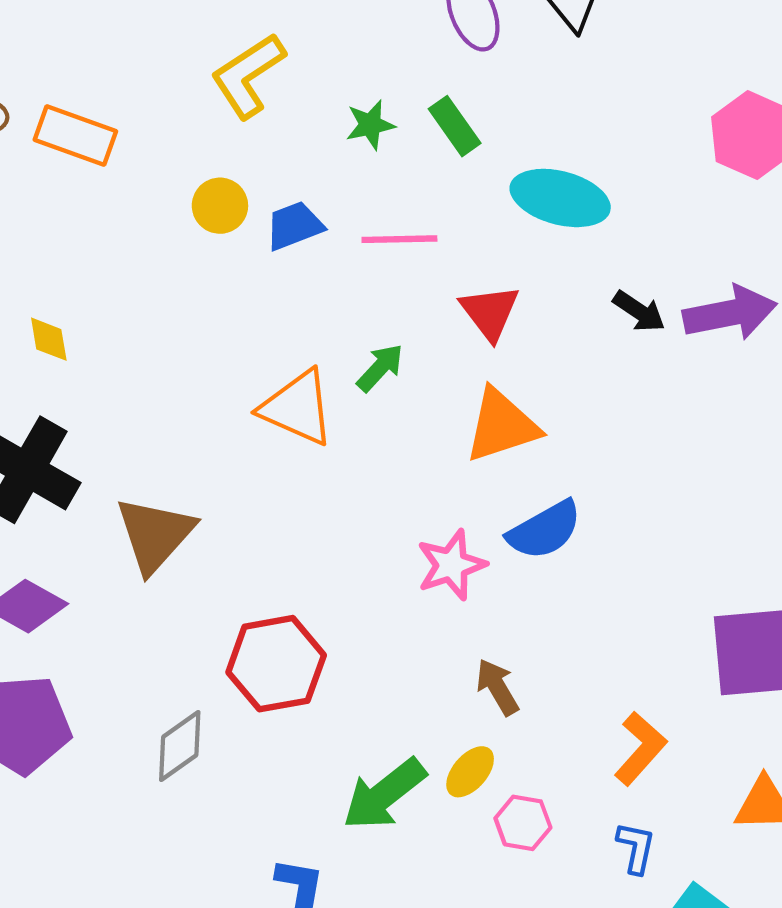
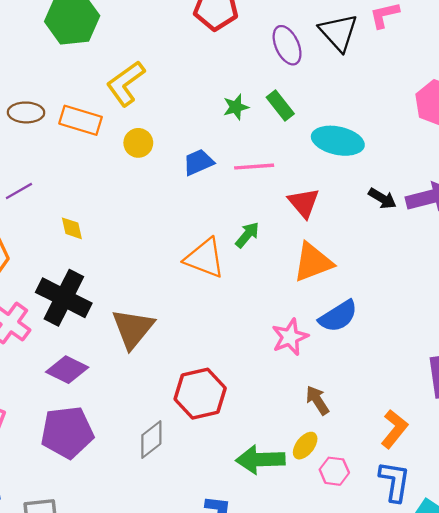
yellow L-shape: (248, 76) -> (126, 83), moved
yellow circle: (220, 206) -> (138, 143), moved
green arrow: (384, 794) -> (260, 460), turned 39
blue L-shape: (636, 848) -> (395, 481), size x1.5

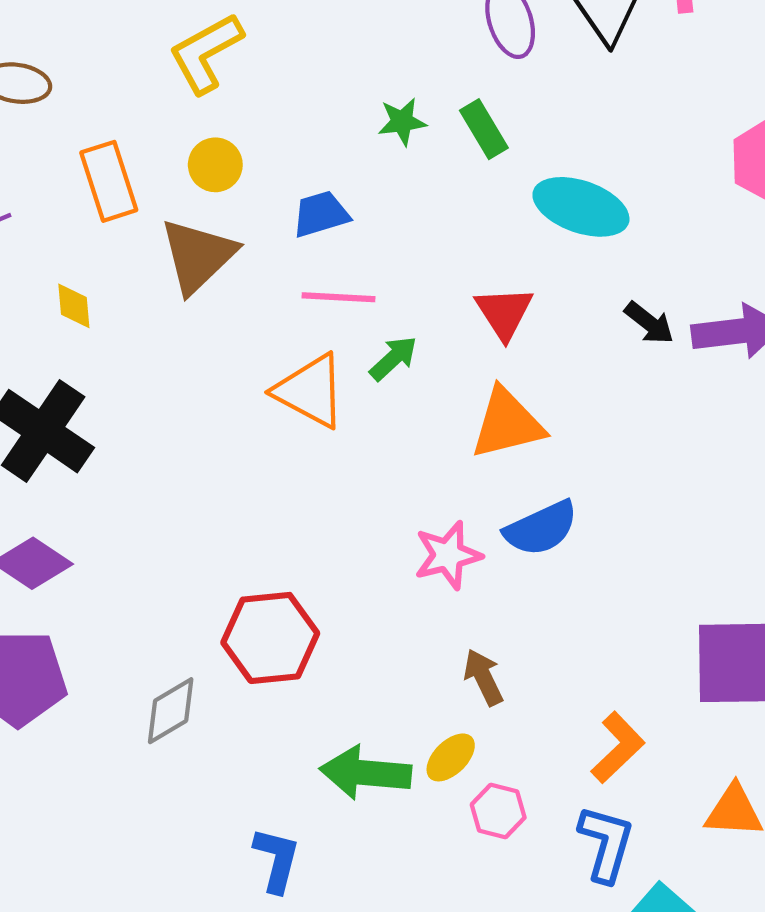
orange rectangle: (81, 120) -> (109, 181), moved, turned 48
pink line: (254, 167) -> (339, 297), moved
brown triangle: (133, 329) -> (198, 256), moved

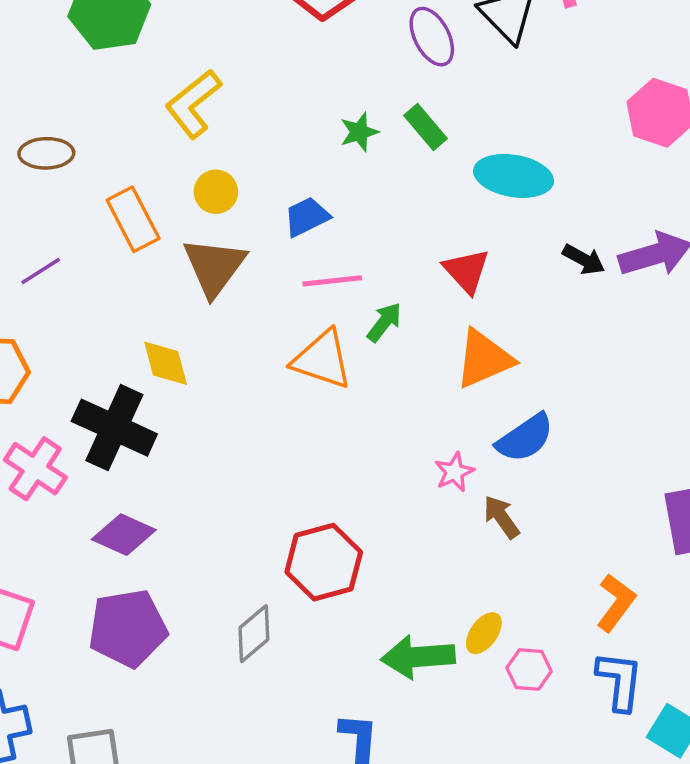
yellow diamond: (74, 306) -> (166, 363), moved, size x1.4
pink star: (448, 555) -> (454, 472), size x0.7
brown arrow: (483, 677) -> (501, 517), moved

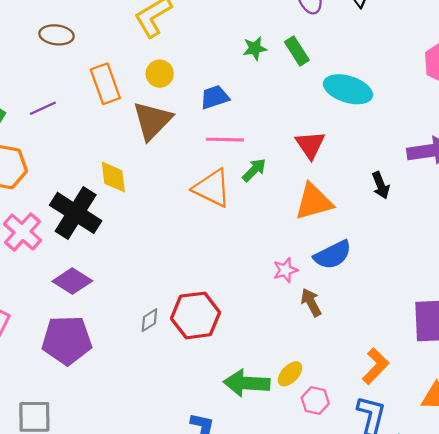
black arrow: (584, 259) -> (381, 185), moved, turned 32
gray diamond: (254, 634) -> (149, 320), moved, size x0.7

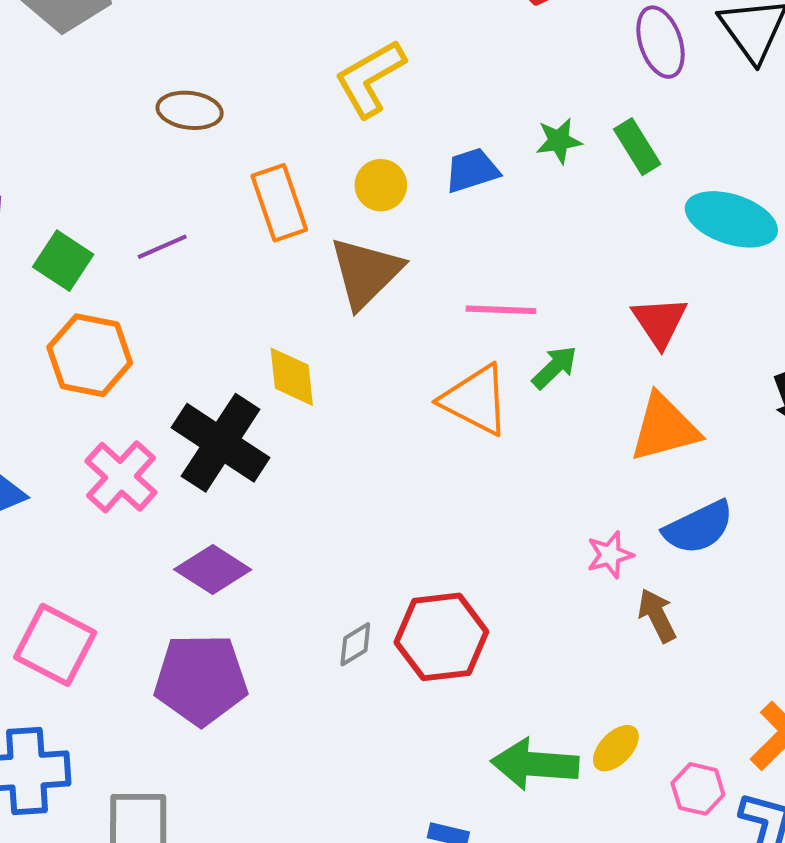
blue trapezoid: (215, 97) -> (472, 170), moved
pink hexagon: (315, 401) -> (698, 789), moved

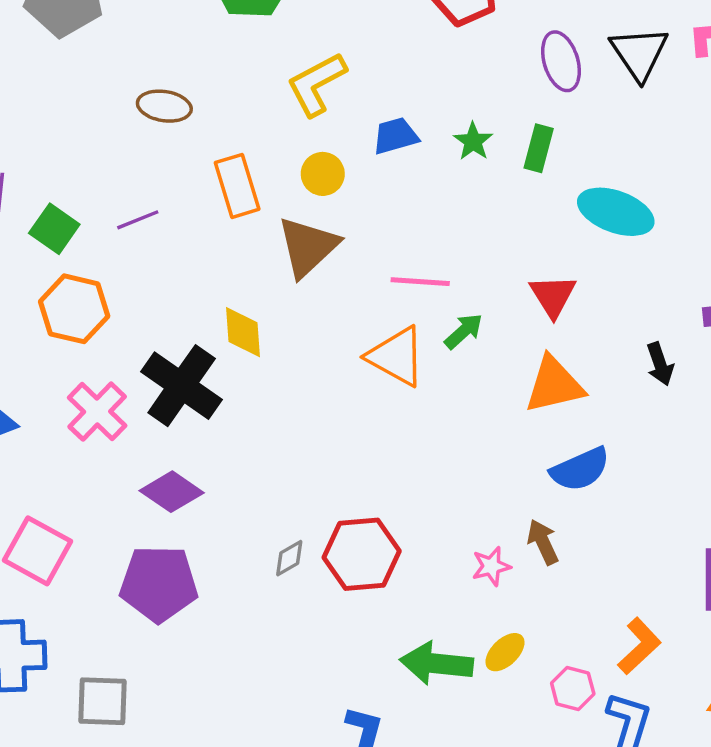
green star: (559, 141) -> (473, 141), turned -30
green rectangle: (637, 147) -> (539, 148), turned 45
blue trapezoid: (472, 170) -> (395, 136), moved
pink star: (610, 555) -> (491, 566), moved

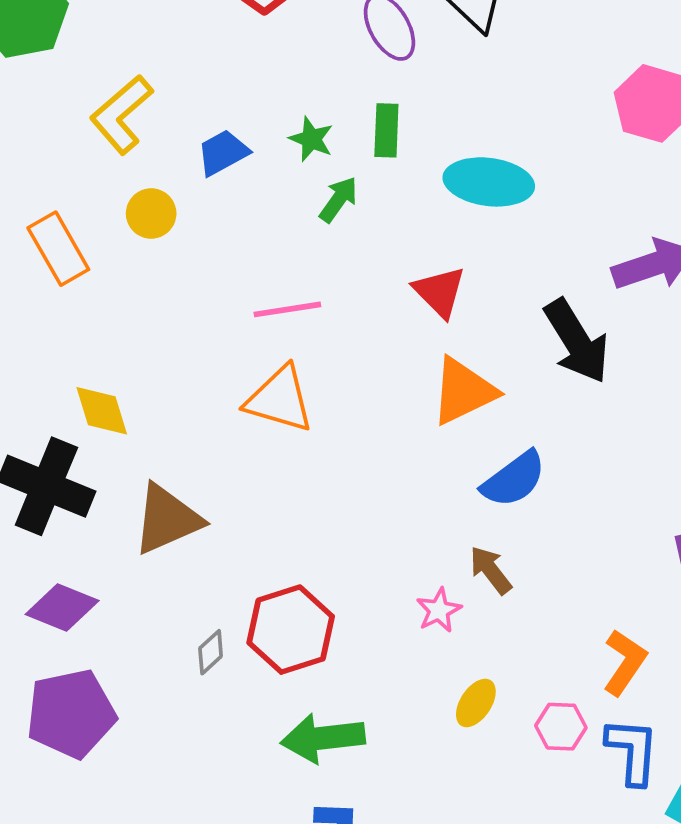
brown triangle: (308, 247) -> (167, 519), moved, turned 32
green arrow: (464, 331) -> (338, 199), moved
black arrow: (660, 364) -> (577, 341), size x1.8
green arrow: (437, 664) -> (323, 738), moved

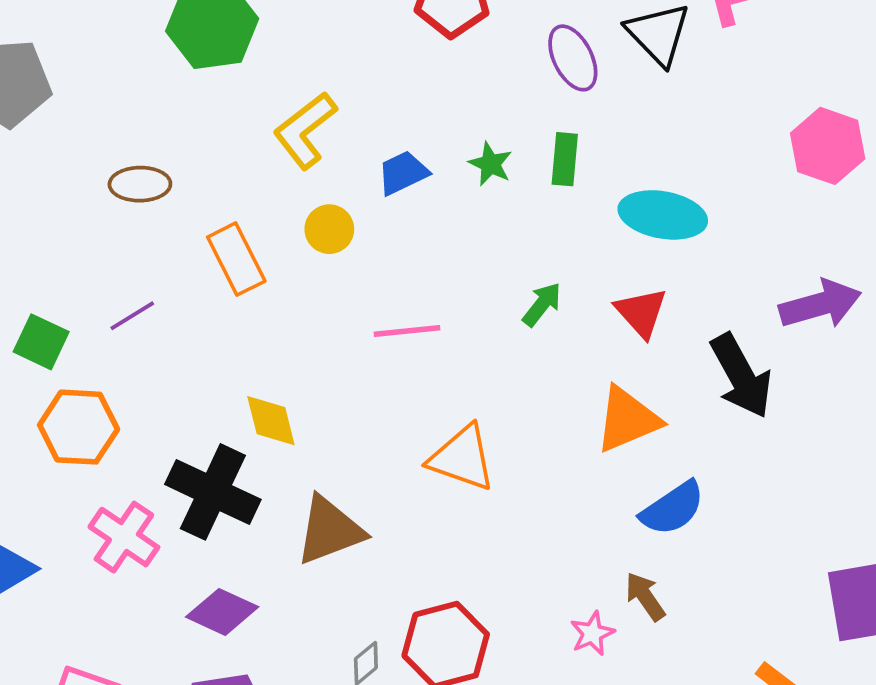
green arrow: (338, 199) -> (542, 304), moved
red triangle: (440, 292) -> (641, 312), moved
pink line: (287, 309) -> (407, 331), moved
orange triangle: (280, 399) -> (462, 458), moved

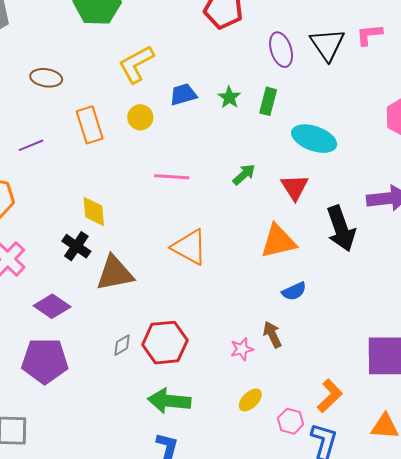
black cross: (213, 492) -> (76, 246), moved, size x0.6
blue semicircle: (673, 508) -> (294, 291), size x0.7

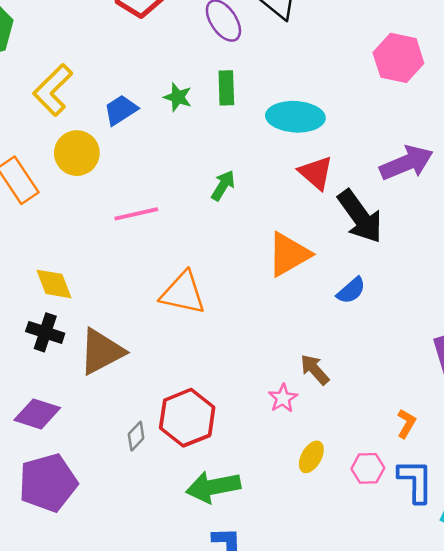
yellow circle: (140, 117) -> (77, 153), size x1.4
red triangle: (295, 187) -> (316, 173), moved
blue semicircle: (294, 291) -> (351, 290), moved
orange L-shape: (330, 396) -> (406, 423), size x0.7

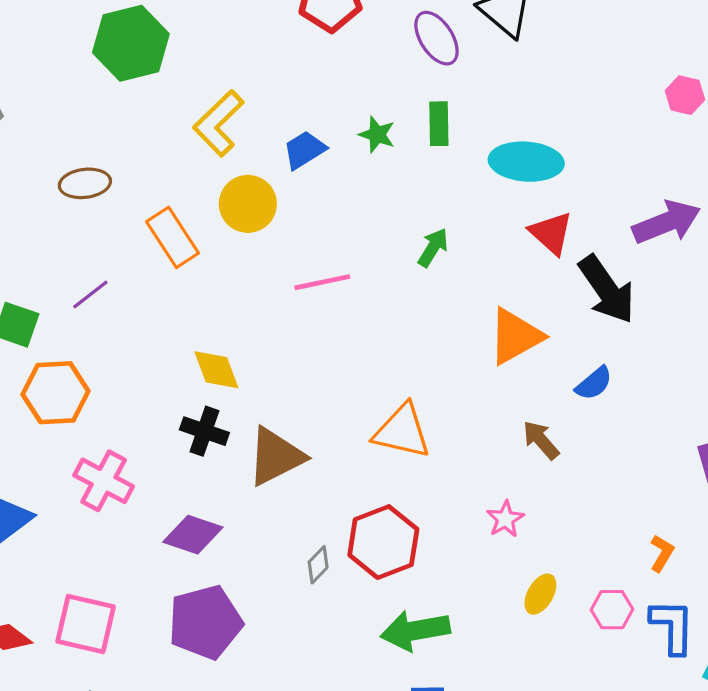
pink hexagon: (398, 58) -> (685, 95), moved, size x0.6
orange triangle: (183, 293) -> (402, 431), moved
brown arrow: (315, 370) -> (541, 440), moved

